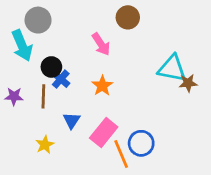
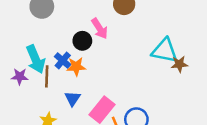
cyan arrow: (22, 46) -> (36, 59), moved
black circle: (51, 67) -> (82, 41), moved
orange star: (102, 86) -> (76, 67), moved, turned 30

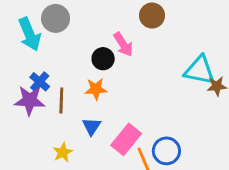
cyan arrow: (36, 59) -> (30, 34), moved
blue cross: (63, 60) -> (40, 82), moved
purple star: (20, 76) -> (30, 100), size x1.5

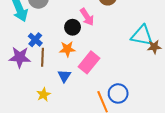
blue cross: (40, 82) -> (35, 40), moved
pink rectangle: (126, 139) -> (89, 62), moved

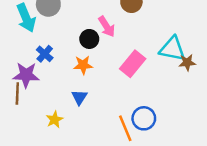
brown line: (42, 57) -> (17, 94), moved
pink rectangle: (89, 62) -> (133, 64), moved

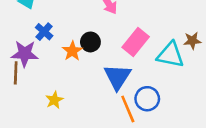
black circle: (89, 39) -> (90, 42), moved
cyan triangle: (172, 49) -> (170, 55), moved
orange star: (83, 65) -> (72, 51), moved, turned -30
blue triangle: (79, 97) -> (118, 77), moved, size x1.6

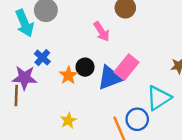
cyan triangle: (170, 55) -> (159, 98), moved, turned -44
blue triangle: (118, 77) -> (110, 78), moved, turned 36
yellow star: (54, 100) -> (68, 120), moved

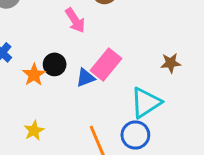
blue triangle: (110, 78) -> (85, 78), size x0.6
blue circle: (137, 119) -> (135, 135), moved

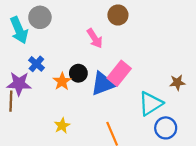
brown star: (171, 63) -> (177, 83), moved
blue triangle: (85, 78) -> (103, 84), size x1.6
blue circle: (135, 135) -> (166, 128), moved

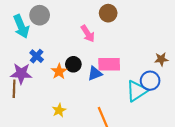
pink rectangle: (119, 73) -> (109, 64), turned 50
brown star: (177, 83) -> (161, 59), moved
blue triangle: (103, 84) -> (95, 73), size x0.7
blue circle: (166, 128) -> (150, 81), moved

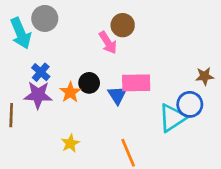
brown circle: (108, 13) -> (123, 25), moved
purple star: (21, 73) -> (38, 95), moved
blue triangle: (95, 73) -> (117, 95), turned -42

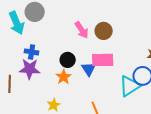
brown circle: (123, 25) -> (104, 31), moved
blue cross: (41, 72) -> (32, 52), turned -32
orange star: (70, 92) -> (64, 77), moved

